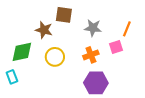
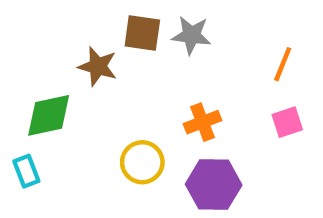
gray star: (93, 28) -> (191, 35), moved
pink square: (116, 47) -> (287, 122), moved
yellow circle: (55, 57) -> (142, 162), moved

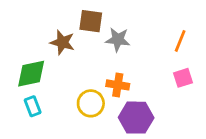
gray star: (191, 35) -> (118, 40), moved
orange cross: (202, 122) -> (118, 85), moved, turned 30
cyan rectangle: (26, 171) -> (33, 106), moved

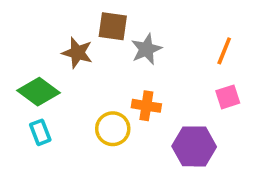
gray star: (118, 40) -> (146, 49), turned -30
green diamond: (31, 74) -> (39, 92), turned 48
purple hexagon: (136, 118) -> (194, 146), moved

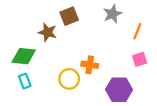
brown square: (113, 26) -> (69, 16), turned -30
gray star: (146, 49) -> (113, 14), moved
green diamond: (39, 92) -> (24, 56), turned -30

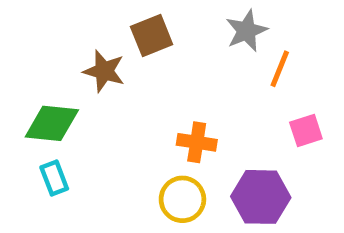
orange line: (137, 31) -> (280, 69), moved
yellow circle: (69, 79) -> (182, 199), moved

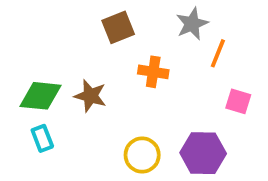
brown star: (104, 71) -> (90, 96), moved
pink square: (306, 130) -> (238, 101), turned 35
orange cross: (197, 142) -> (153, 72), moved

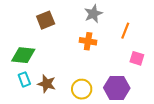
gray star: (192, 24) -> (93, 14), moved
brown square: (118, 27) -> (46, 20), moved
brown star: (90, 96) -> (47, 84), moved

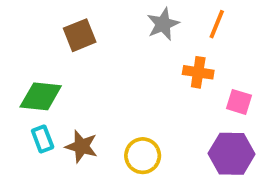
orange line: (125, 31) -> (217, 24), moved
orange cross: (88, 41) -> (198, 72), moved
purple hexagon: (117, 88) -> (232, 154), moved

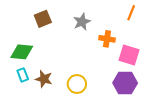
gray star: (163, 24) -> (82, 22), moved
orange line: (217, 24) -> (131, 13), moved
pink square: (239, 102) -> (129, 55), size x1.5

